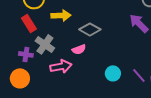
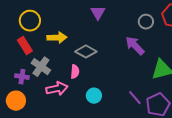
pink semicircle: (79, 49) -> (75, 72), turned -64
cyan circle: (113, 73) -> (94, 96), moved

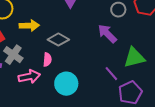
cyan circle: (94, 96) -> (66, 84), size x1.5
purple line: (135, 98) -> (111, 74), moved

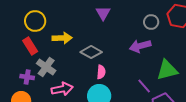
purple arrow: (107, 34) -> (140, 46), turned -60
pink semicircle: (47, 60) -> (101, 72), moved

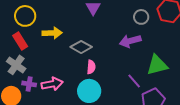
gray cross: (46, 67) -> (16, 65), moved
purple cross: (27, 77) -> (29, 84), moved

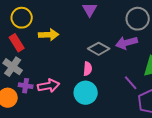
gray circle: (141, 17) -> (138, 19), size x1.5
gray diamond: (81, 47) -> (99, 49), moved

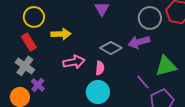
purple cross: (26, 86) -> (38, 85), turned 32
pink arrow: (49, 86) -> (74, 62), moved

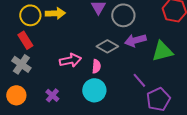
gray circle: (150, 18) -> (123, 15), moved
yellow arrow: (61, 34) -> (55, 13), moved
green triangle: (166, 66) -> (162, 51), moved
purple cross: (38, 85) -> (52, 95), moved

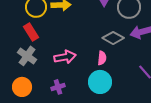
pink arrow: (70, 60) -> (65, 57), moved
purple cross: (52, 95) -> (58, 87), turned 32

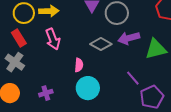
pink arrow: (65, 57) -> (53, 39), moved, turned 80
pink semicircle: (102, 58) -> (79, 65), moved

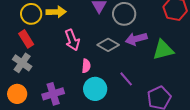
pink arrow: (53, 39) -> (72, 40), moved
purple line: (133, 78) -> (126, 79), moved
purple cross: (46, 93) -> (53, 94), size x1.5

